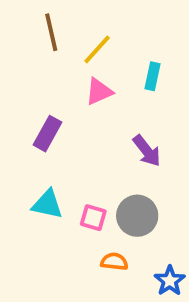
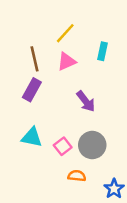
brown line: (51, 32) -> (34, 59), moved
purple arrow: (147, 151) -> (86, 101), moved
pink square: (93, 218) -> (63, 146), turned 36

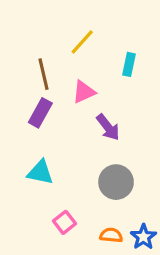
pink triangle: (67, 62) -> (84, 92), moved
pink square: (63, 146) -> (64, 222), moved
orange semicircle: (77, 176) -> (111, 235), moved

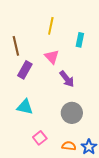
yellow line: (82, 42) -> (51, 26), turned -30
brown line: (44, 74) -> (16, 46), moved
pink triangle: (84, 92) -> (52, 57), turned -49

